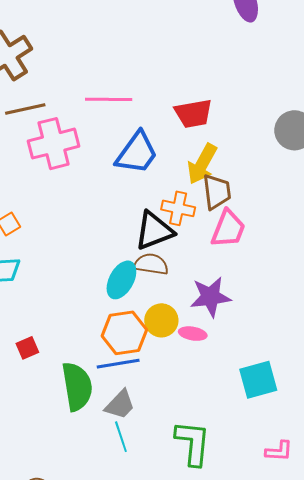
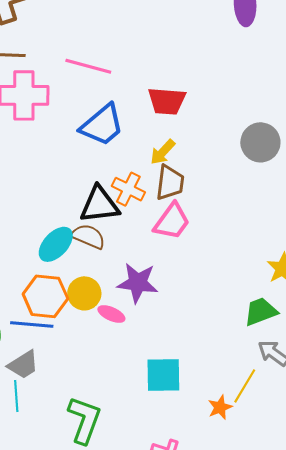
yellow arrow: (202, 164) -> (163, 152), size x0.7

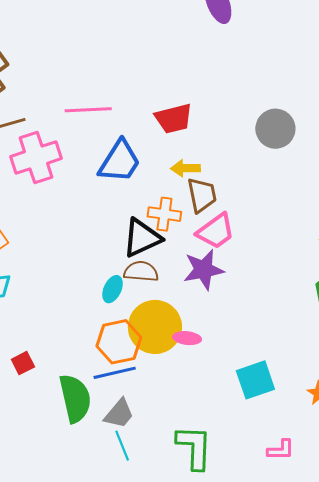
yellow arrow: (163, 152) -> (185, 168), turned 64
pink trapezoid: (172, 221) -> (216, 231), turned 36
cyan ellipse: (56, 244) -> (113, 289), size x0.7
purple star: (138, 283) -> (204, 270), moved
yellow circle: (84, 293) -> (155, 327), size x1.6

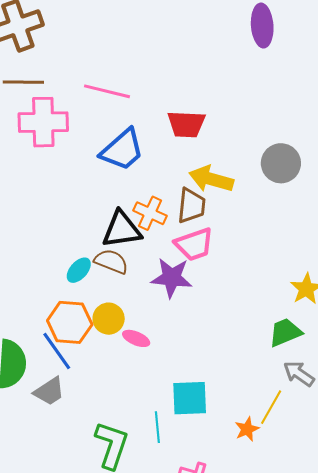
yellow arrow: (185, 168) -> (211, 179), moved, size x1.5
yellow circle: (155, 327) -> (109, 319), size x0.6
blue line: (115, 373) -> (57, 351), turned 51
cyan line: (122, 446) -> (157, 427), moved

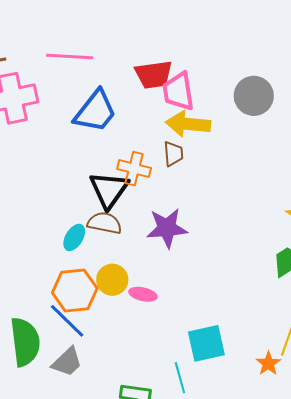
brown trapezoid: (191, 206) -> (173, 154), size x0.7
black triangle: (122, 230) -> (109, 190), turned -36
pink trapezoid: (194, 244) -> (178, 91), moved, turned 111

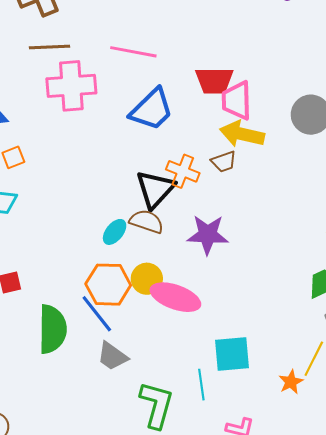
brown trapezoid: (173, 154) -> (224, 162), turned 68
pink ellipse: (143, 294) -> (175, 297), size x1.8
gray trapezoid: (67, 362) -> (112, 356), moved, turned 72

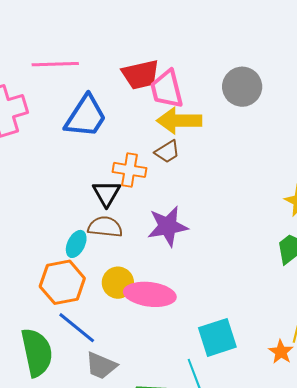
black triangle: (155, 189) -> (107, 193), size x0.7
orange hexagon: (108, 285) -> (62, 282), moved

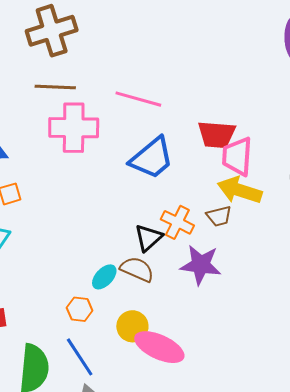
purple star: (168, 226) -> (201, 265), moved
orange hexagon: (62, 282) -> (80, 309), size x0.6

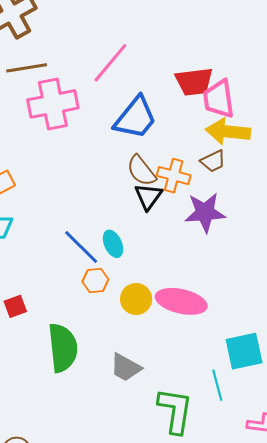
pink line: (138, 99) -> (110, 63), turned -54
brown semicircle: (137, 269) -> (141, 171), moved, turned -140
cyan ellipse: (104, 277) -> (113, 244), turned -56
yellow circle: (132, 326) -> (136, 299), moved
blue line: (80, 357) -> (81, 247), moved

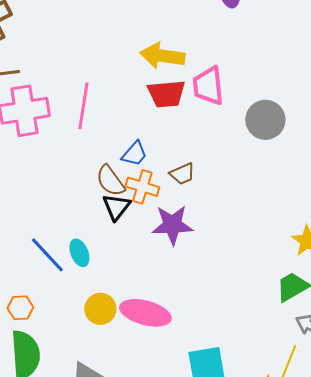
pink line: (110, 63) -> (83, 106), moved, turned -33
pink trapezoid: (219, 99) -> (208, 86), moved
blue trapezoid: (135, 118) -> (134, 154), moved, size x0.6
yellow arrow: (228, 132) -> (162, 56), moved
orange hexagon: (95, 280) -> (20, 308), moved

